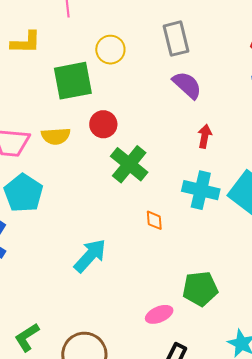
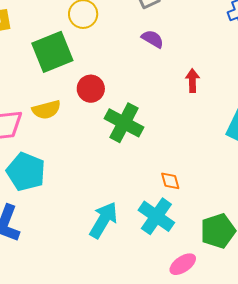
purple semicircle: (187, 85) -> (153, 39), moved, size x0.7
cyan cross: (201, 190) -> (156, 216), moved, turned 33
orange diamond: (154, 220) -> (170, 181), moved

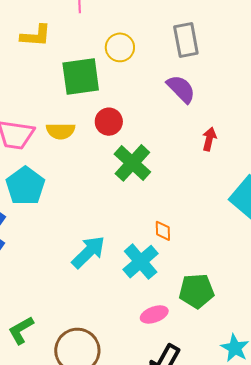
purple semicircle: (153, 39) -> (181, 89), size x1.4

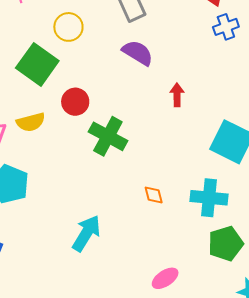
green square: (81, 76) -> (37, 64), turned -33
cyan cross: (141, 262) -> (209, 198), moved, turned -30
green pentagon: (197, 291) -> (226, 244), moved

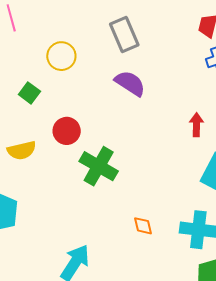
green square: (37, 64) -> (29, 93), size x0.5
red arrow: (177, 95) -> (196, 125), moved

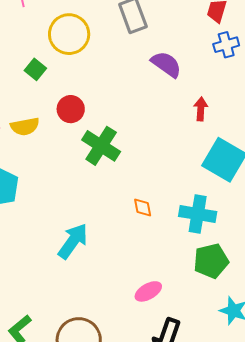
yellow circle: (61, 56) -> (69, 34), size x1.4
purple semicircle: (130, 83) -> (166, 64), moved

